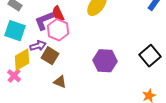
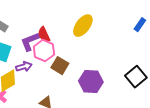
brown square: (50, 56) -> (60, 66), moved

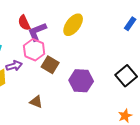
red semicircle: (44, 35) -> (24, 23), moved
purple L-shape: (30, 42) -> (37, 32), moved

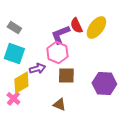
red semicircle: (24, 23) -> (76, 26), moved
brown square: (50, 65) -> (66, 76), moved, turned -30

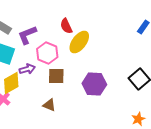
yellow ellipse: (96, 28) -> (79, 42), moved
purple L-shape: (60, 35) -> (27, 35), moved

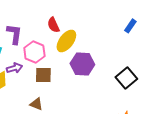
purple L-shape: (27, 35) -> (14, 34), turned 120
purple hexagon: (94, 84) -> (82, 64), moved

